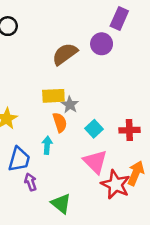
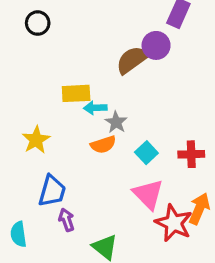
brown semicircle: (65, 54) -> (132, 60), moved
yellow rectangle: (53, 96) -> (76, 93), moved
orange semicircle: (60, 122) -> (103, 145), turned 90
cyan arrow: (47, 145) -> (95, 108), moved, turned -96

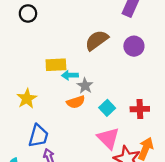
purple circle: (156, 45) -> (134, 46), moved

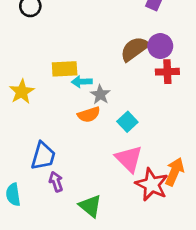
brown semicircle: (97, 40) -> (135, 49), moved
yellow star: (27, 99) -> (22, 92), moved
red cross: (140, 109) -> (167, 72), moved

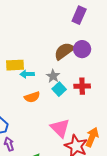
red cross: (167, 72) -> (82, 86), moved
gray star: (100, 95) -> (53, 76), moved
cyan square: (127, 122) -> (59, 89), moved

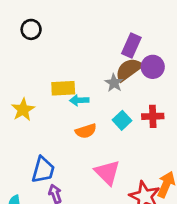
purple rectangle: (79, 15) -> (131, 45), moved
gray star: (53, 76) -> (114, 83), moved
pink triangle: (60, 128) -> (107, 172), moved

